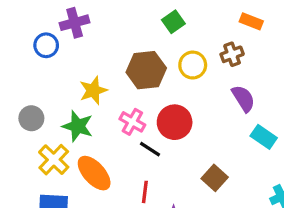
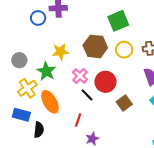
green square: (173, 22) -> (118, 21), size x1.5
brown square: (215, 178) -> (124, 103), moved

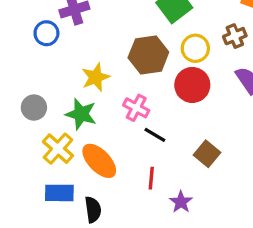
red circle: (105, 82) -> (192, 85), moved
brown square: (124, 103) -> (207, 154), moved

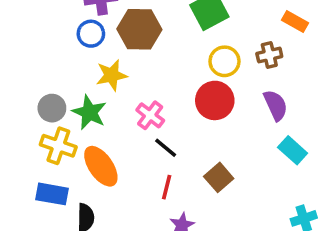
blue circle: (46, 33) -> (91, 34), moved
brown hexagon: (148, 55) -> (139, 29), moved
gray circle: (34, 108) -> (52, 108), moved
yellow cross: (58, 149) -> (58, 146), turned -32
red line: (151, 178) -> (167, 187), moved

